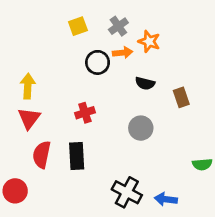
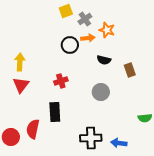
yellow square: (78, 26) -> (66, 11), moved
red semicircle: (42, 155) -> (33, 129), moved
black cross: (127, 192) -> (91, 138), turned -30

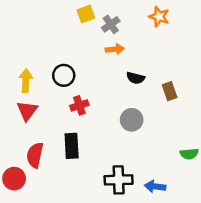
orange star: (107, 30) -> (159, 17), moved
black circle: (70, 45) -> (64, 75), moved
red semicircle: (33, 129) -> (35, 155), moved

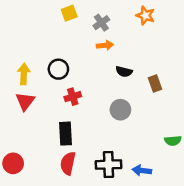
yellow square: (86, 14) -> (69, 13), moved
red semicircle: (35, 155) -> (68, 163), moved

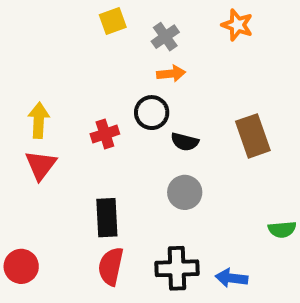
black circle: (58, 69) -> (152, 113), moved
black semicircle: (124, 72) -> (185, 142), moved
brown rectangle: (155, 83) -> (253, 136), size x1.5
red cross: (73, 97) -> (105, 134), moved
gray circle: (120, 110) -> (185, 192), moved

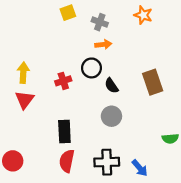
gray cross: (165, 37) -> (100, 22), turned -35
black semicircle: (185, 142) -> (111, 86), turned 42
blue arrow: (231, 278) -> (140, 168), turned -138

